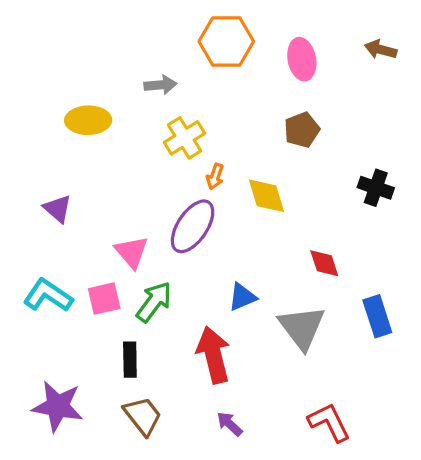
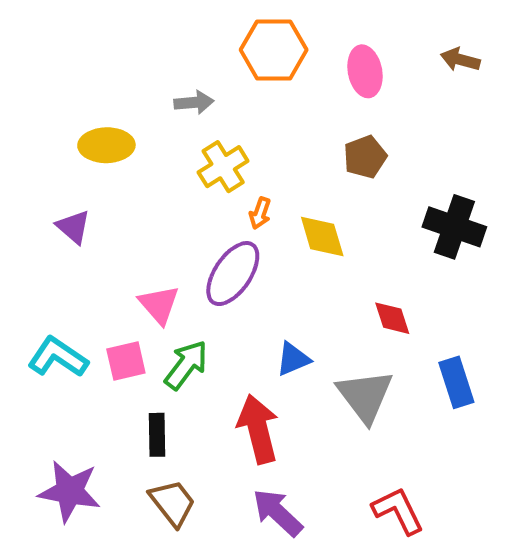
black cross: (376, 188) -> (454, 227), size x1.4
purple triangle: (58, 209) -> (73, 227), moved
purple arrow: (230, 424) -> (278, 513), size x1.6

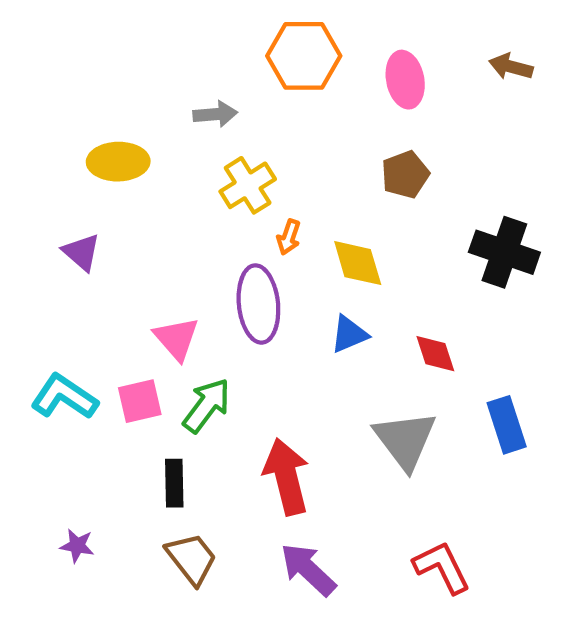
purple ellipse: (233, 274) -> (258, 304), turned -40
blue triangle: (293, 359) -> (349, 334), moved
purple star: (70, 491) -> (77, 546), size x0.5

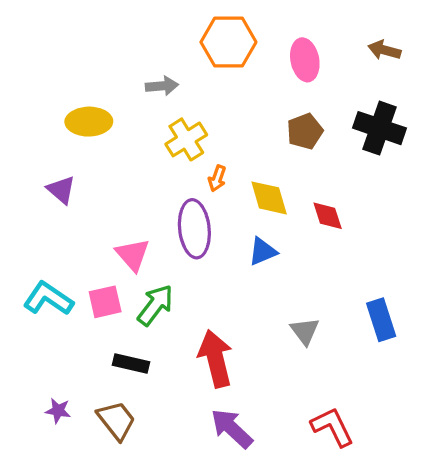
black cross: (504, 252) -> (379, 128), moved
red diamond: (435, 354) -> (328, 216), moved
gray triangle: (405, 440) -> (305, 331), size x0.6
black rectangle: (174, 483) -> (131, 364), turned -76
brown trapezoid: (192, 559) -> (116, 420), moved

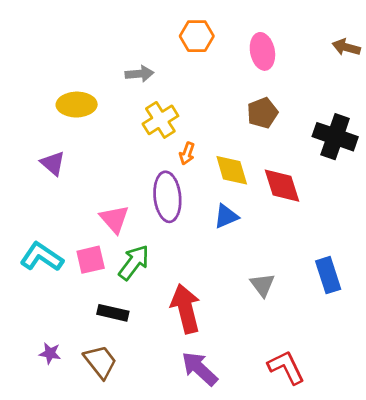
orange hexagon: (228, 42) -> (197, 36), size x0.7
brown arrow: (384, 50) -> (346, 47), moved
black cross: (379, 128) -> (335, 137), moved
red diamond: (328, 216) -> (282, 186), size x1.4

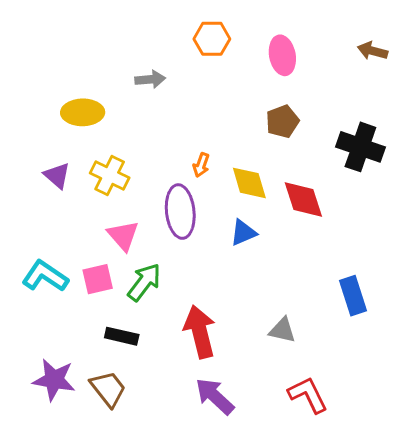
yellow cross: (160, 120) -> (110, 175), moved, turned -32
gray triangle: (262, 285) -> (282, 330), moved, turned -40
purple star: (50, 353) -> (54, 380), size x1.8

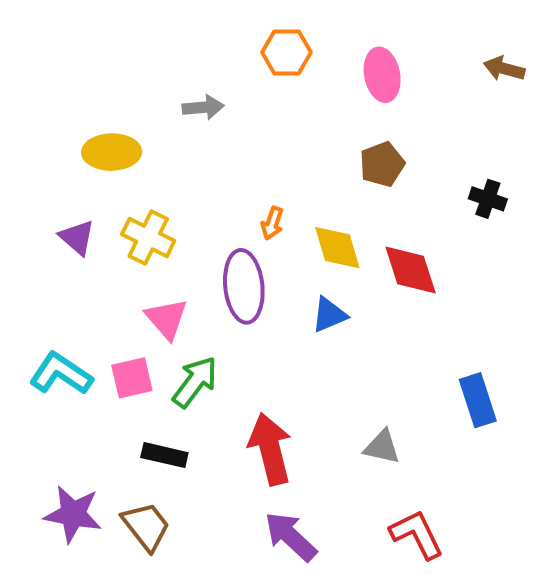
black cross: (360, 147) -> (488, 199), size x0.6

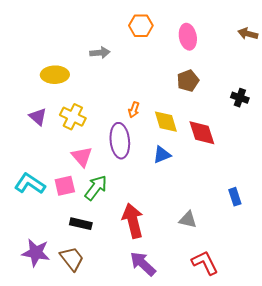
blue rectangle: (478, 400) -> (235, 197), size x0.7

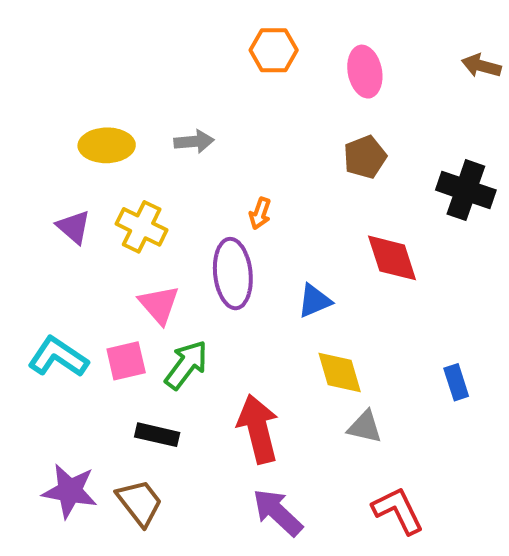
gray arrow: (100, 53) -> (194, 141), moved
black cross: (240, 98) -> (466, 190), size x1.6
yellow diamond: (166, 122) -> (340, 373), moved

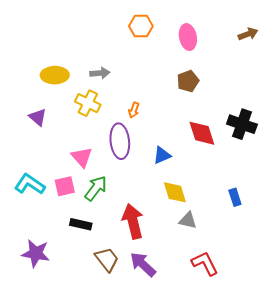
brown arrow: (481, 66) -> (248, 34), turned 144
black cross: (466, 190) -> (242, 124), moved
yellow cross: (142, 227) -> (88, 103), moved
brown trapezoid: (140, 503) -> (107, 259), moved

